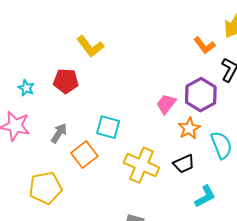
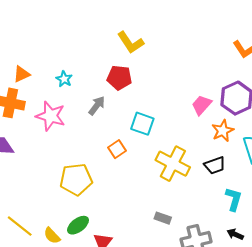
red pentagon: (66, 81) -> (119, 78), moved
gray arrow: (59, 133) -> (97, 106), moved
orange square: (84, 155) -> (117, 149), size x0.7
cyan L-shape: (205, 196) -> (234, 199), turned -50

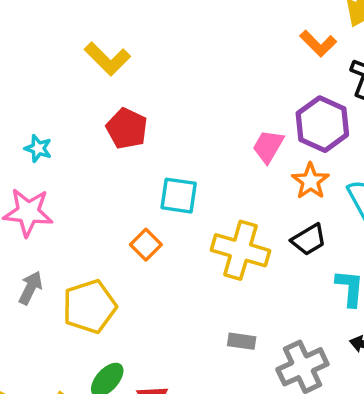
yellow L-shape: (130, 42) -> (107, 59), moved
red pentagon: (119, 78) -> (127, 129), turned 30
gray arrow: (97, 106) -> (30, 288), moved

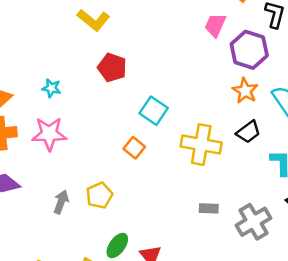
pink trapezoid: (268, 146) -> (215, 25), moved
cyan square: (179, 196) -> (154, 111), turned 32
gray arrow: (30, 288) -> (61, 202), moved
yellow pentagon: (89, 307) -> (99, 195), size x0.7

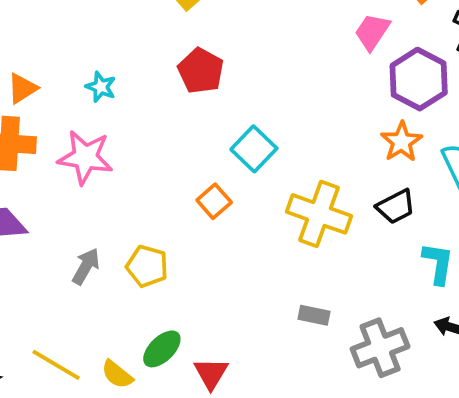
yellow pentagon: (99, 195) -> (147, 266), turned 30

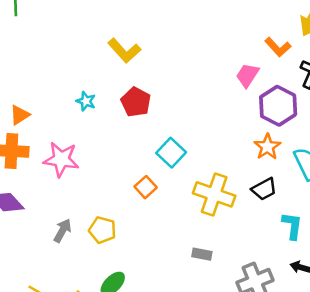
cyan star: (101, 87) -> (86, 101), moved
gray rectangle: (314, 315) -> (202, 254), moved

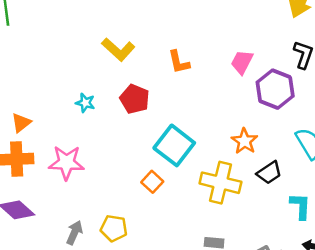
orange L-shape: (278, 47) -> (179, 62), moved, turned 35
orange star: (267, 147) -> (244, 141), moved
cyan square: (171, 153) -> (174, 145), size x1.4

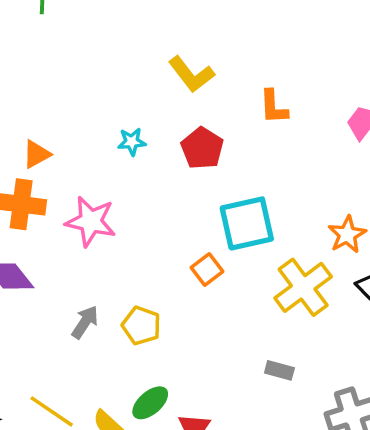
cyan star: (85, 103) -> (132, 142), turned -30
cyan square: (174, 145) -> (247, 223), turned 30
yellow cross: (220, 183) -> (303, 287), turned 30

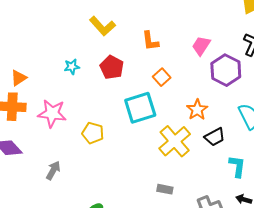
orange square: (207, 269) -> (162, 77), moved
yellow pentagon: (141, 326) -> (93, 133), moved

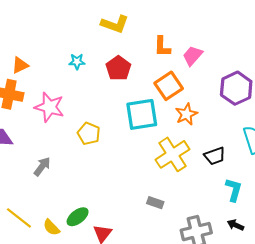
yellow L-shape: (102, 26) -> (115, 24), turned -36
pink trapezoid: (201, 46) -> (193, 56), moved
orange square: (162, 77) -> (169, 86), size x1.5
orange star: (197, 110) -> (186, 114), moved

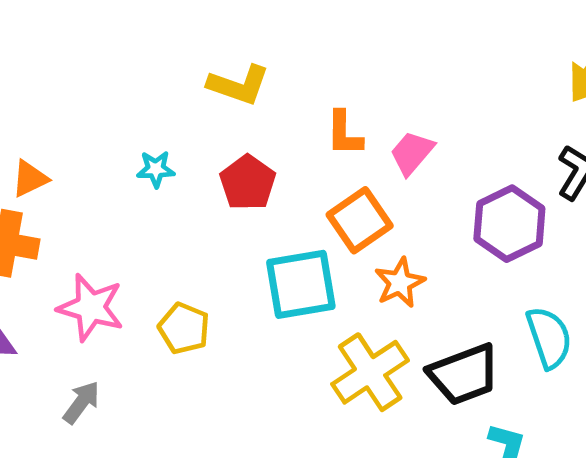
pink star: (49, 107) -> (91, 307), moved
black trapezoid: (215, 156) -> (464, 374), size x1.5

